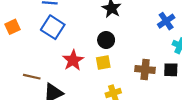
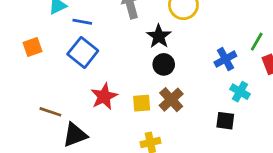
black circle: (106, 40) -> (164, 64), moved
brown cross: (145, 69) -> (171, 100), moved, turned 36

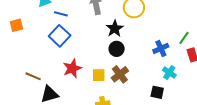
orange square: (33, 47) -> (16, 25), moved

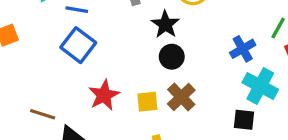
cyan cross: (169, 73) -> (260, 86), size x1.5

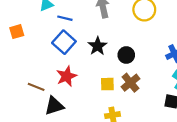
black star: (165, 24) -> (97, 46), moved
red star: (104, 95) -> (67, 76), moved

